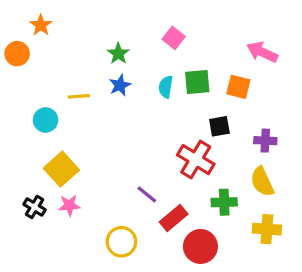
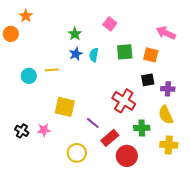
cyan semicircle: (166, 87) -> (94, 55), moved
yellow line: (79, 96) -> (52, 70), moved
black square: (219, 126) -> (148, 80), moved
yellow square: (61, 169) -> (65, 107), moved, turned -35

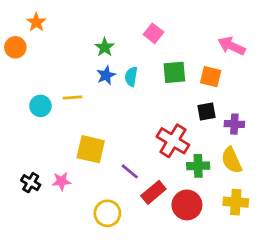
green cross: (142, 128) -> (198, 166), moved
red circle: (127, 156) -> (187, 205), moved

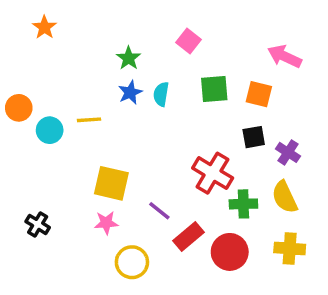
orange circle: (15, 47) -> (19, 108), moved
purple cross: (234, 124) -> (288, 152), turned 30
pink star: (61, 181) -> (106, 223), moved

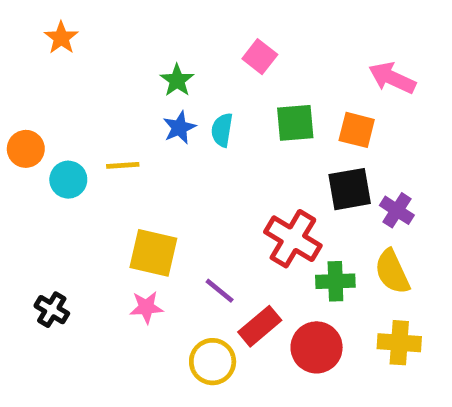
black square: (254, 137) -> (350, 189), size x1.4
yellow circle: (132, 262) -> (213, 362), moved

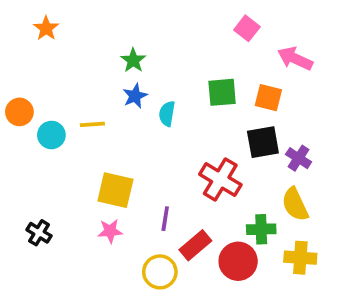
pink square: (260, 57) -> (247, 28), moved
cyan semicircle: (222, 130) -> (167, 114), moved
green cross: (335, 281) -> (261, 229), moved
purple line: (220, 291) -> (165, 219), turned 60

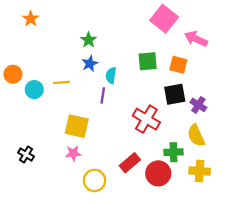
pink square: (247, 28) -> (164, 19), size x1.6
purple line: (165, 219) -> (103, 95), moved
yellow circle: (160, 272) -> (94, 180), moved

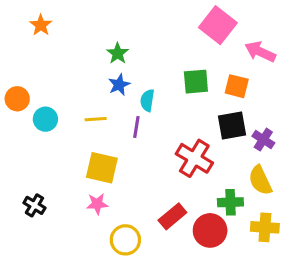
yellow line: (61, 82) -> (96, 119), moved

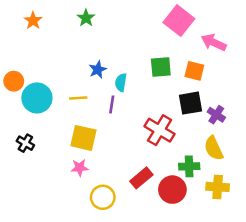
green star: (118, 53) -> (86, 18), moved
cyan circle: (45, 119) -> (37, 98), size x1.5
black cross: (34, 205) -> (25, 143), moved

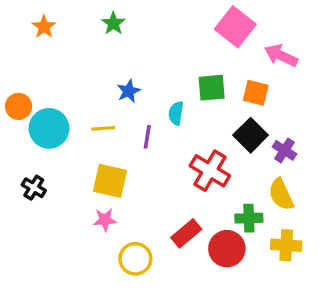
cyan semicircle: (121, 82) -> (176, 113), moved
black square: (190, 103) -> (251, 135), turned -35

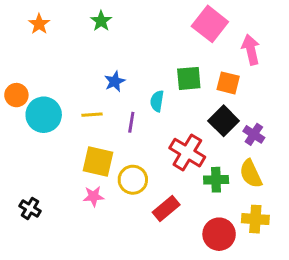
pink arrow: (281, 56) -> (251, 50), turned 52
black cross: (34, 188) -> (30, 208), moved
green cross: (249, 218) -> (216, 180), moved
red circle: (227, 249) -> (219, 234), moved
yellow circle: (135, 259) -> (133, 180), moved

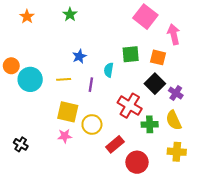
red circle: (219, 234) -> (137, 162), moved

